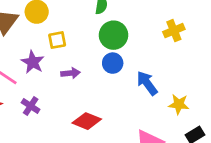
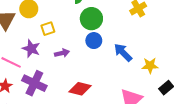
purple cross: (31, 106) -> (34, 83), size x1.6

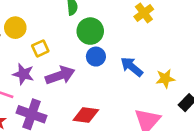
purple arrow: (62, 53) -> (60, 75), size x1.6

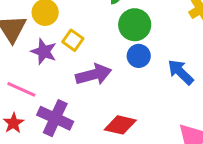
yellow square: (40, 48) -> (73, 40), turned -35
purple star: (23, 74) -> (44, 52), moved

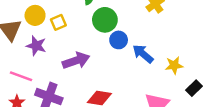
yellow square: (73, 40) -> (58, 22), moved, turned 35
blue circle: (139, 56) -> (119, 40), moved

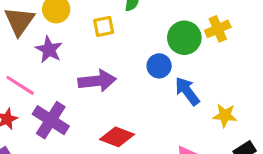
green circle: (105, 20) -> (184, 38), moved
yellow square: (58, 22) -> (104, 26), moved

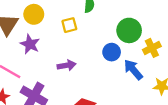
yellow cross: (218, 29) -> (152, 48), moved
purple arrow: (97, 81) -> (67, 65), size x0.7

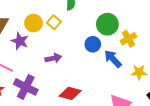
yellow circle: (34, 14) -> (33, 23), moved
yellow square: (69, 25) -> (54, 22), turned -32

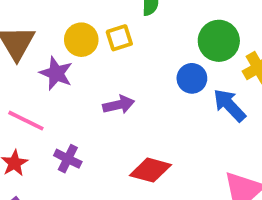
yellow square: (54, 22) -> (119, 38), turned 32
purple cross: (26, 87) -> (68, 159), size x0.6

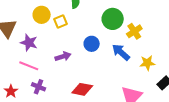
yellow circle: (81, 40) -> (42, 15), moved
blue circle: (192, 78) -> (92, 44), moved
pink line: (26, 121) -> (29, 66), moved

